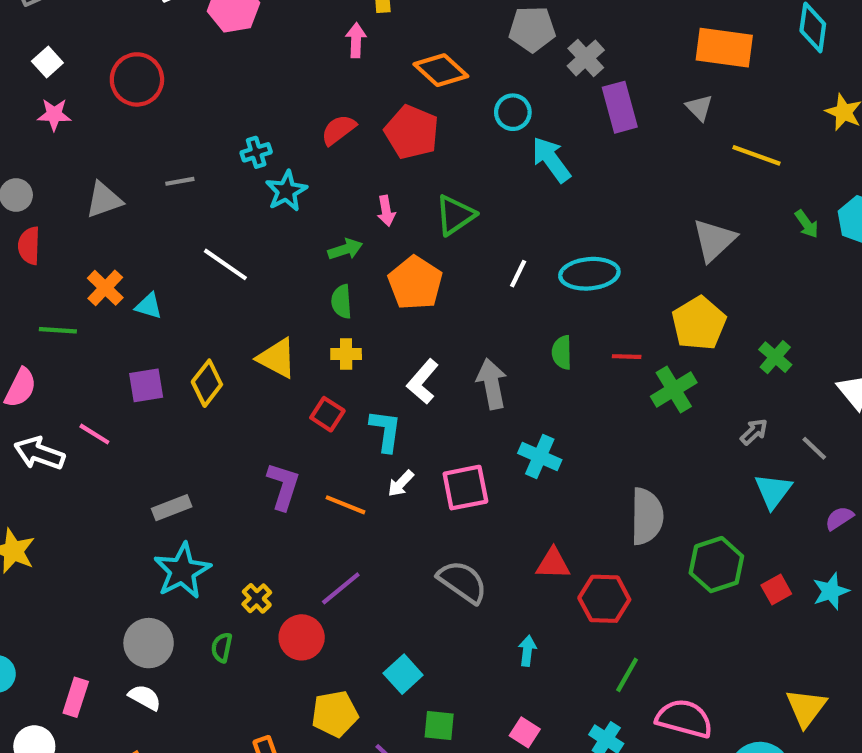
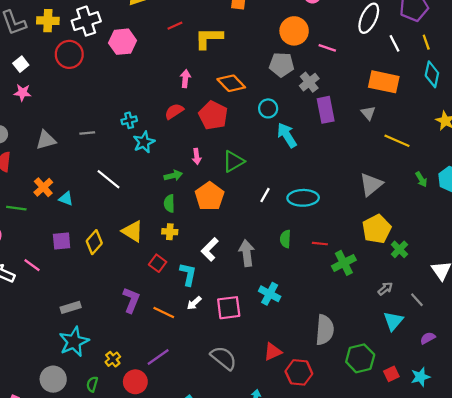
pink arrow: (356, 40) -> (185, 79), moved
red circle: (137, 79) -> (69, 54), moved
yellow pentagon: (699, 323) -> (377, 229), moved
red triangle: (553, 564) -> (273, 352), turned -30

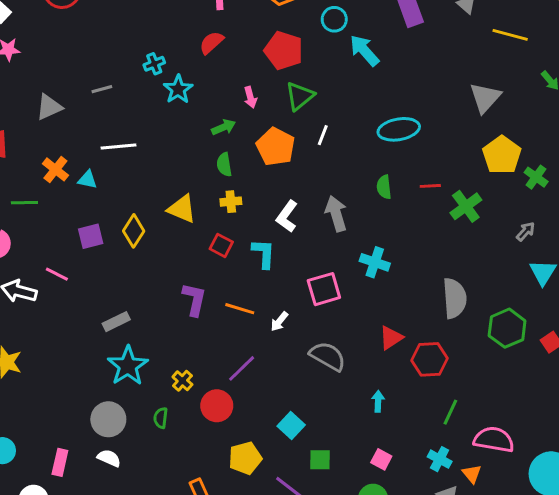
red pentagon: (213, 115) -> (284, 51), moved
white line: (108, 179) -> (119, 147), moved, turned -35
white line: (265, 195) -> (323, 135), moved
white arrow: (194, 303) -> (279, 321), moved

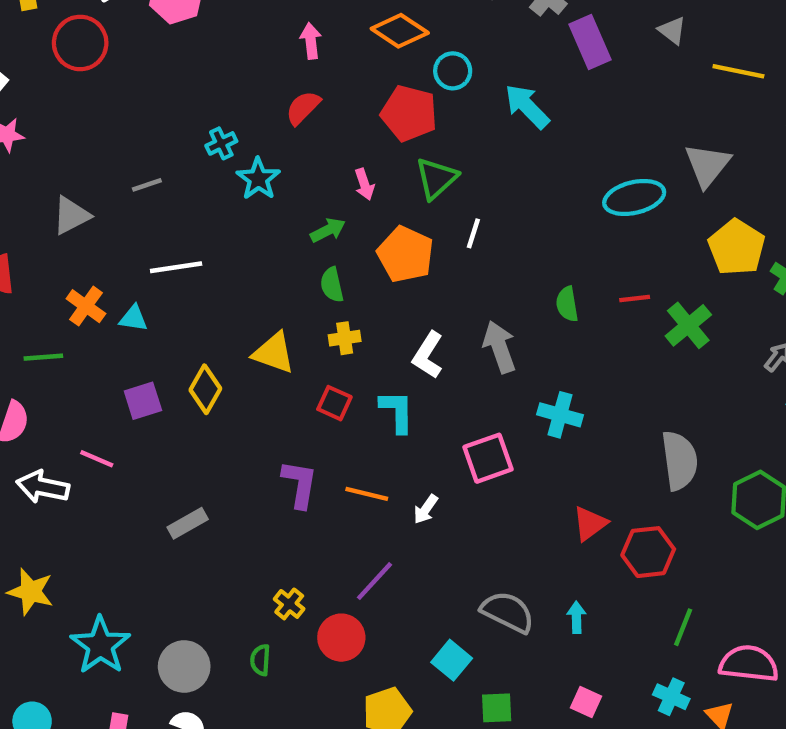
cyan circle: (334, 19) -> (453, 71), moved
cyan ellipse: (399, 129) -> (634, 197), moved
gray semicircle: (328, 356) -> (508, 612), moved
cyan star: (128, 366) -> (100, 645), moved

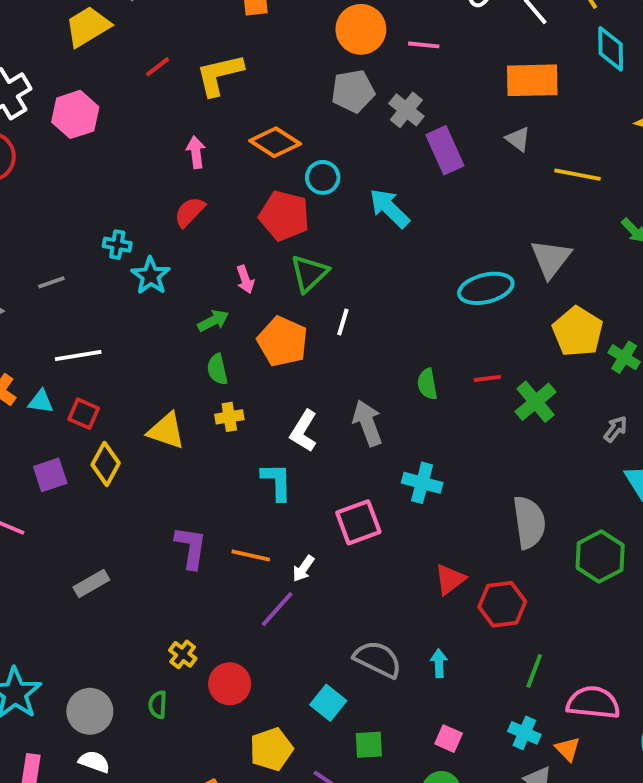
cyan cross: (221, 143) -> (117, 245), turned 36
red square: (334, 403) -> (84, 414), moved
purple line: (374, 581) -> (277, 609), moved

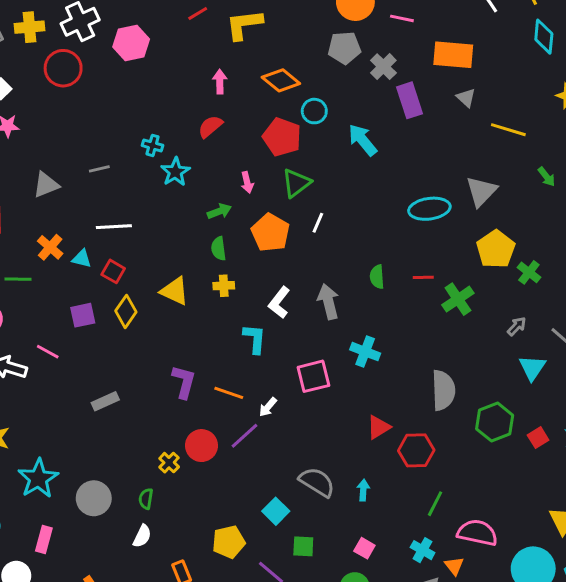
orange rectangle: (532, 80) -> (453, 55), moved
red circle: (230, 684) -> (201, 446), moved
white semicircle: (94, 762) -> (142, 536), moved, turned 90

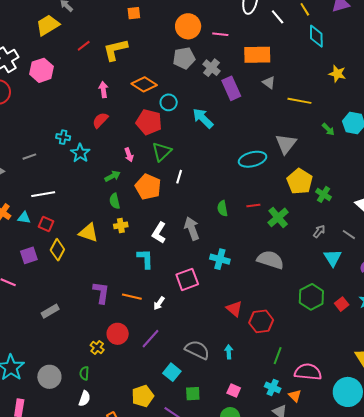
gray semicircle: (443, 390) -> (270, 260), moved, turned -64
red triangle: (378, 427) -> (234, 309), turned -42
purple line: (245, 436) -> (150, 339), moved

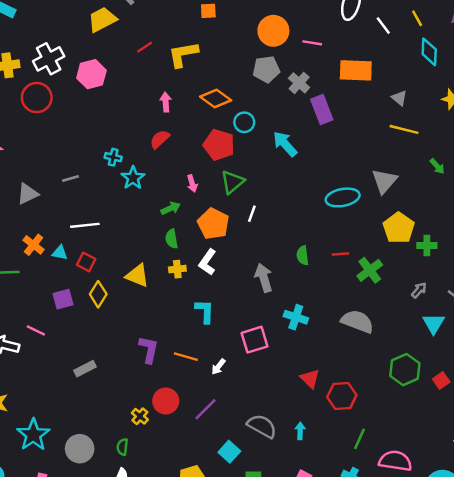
gray triangle: (269, 83) -> (399, 98), moved
green cross: (324, 194) -> (427, 246), turned -35
white L-shape: (159, 233) -> (207, 262), moved

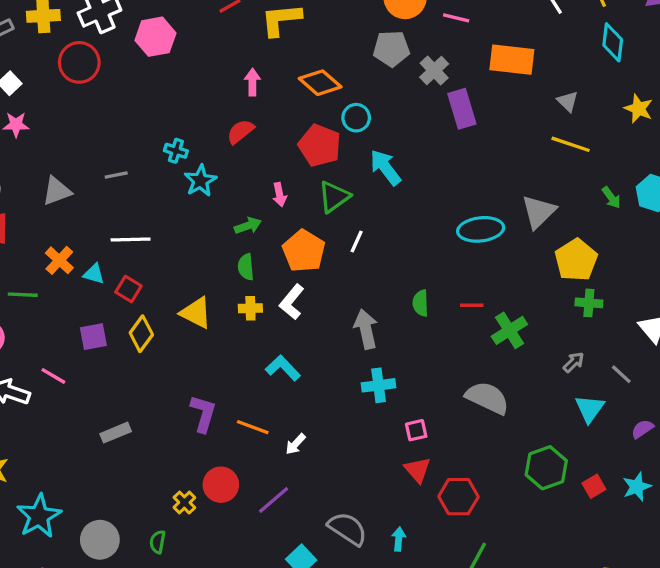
cyan arrow: (285, 144) -> (385, 167), moved
yellow pentagon: (399, 228) -> (576, 260), moved
cyan L-shape: (205, 311) -> (283, 368), turned -50
cyan cross: (296, 317) -> (379, 385), moved, turned -30
pink square: (255, 340) -> (416, 430), moved, size x0.6

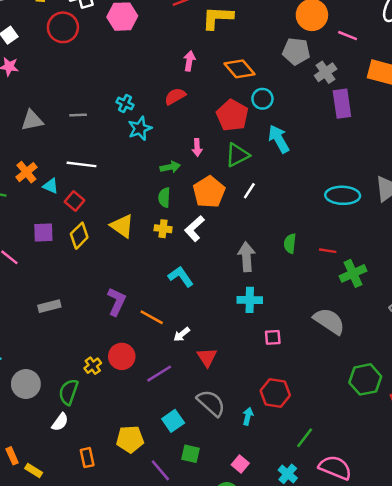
red triangle: (417, 470) -> (207, 357), moved
red hexagon: (458, 497) -> (275, 393), moved
green semicircle: (158, 542) -> (69, 392), size x1.5

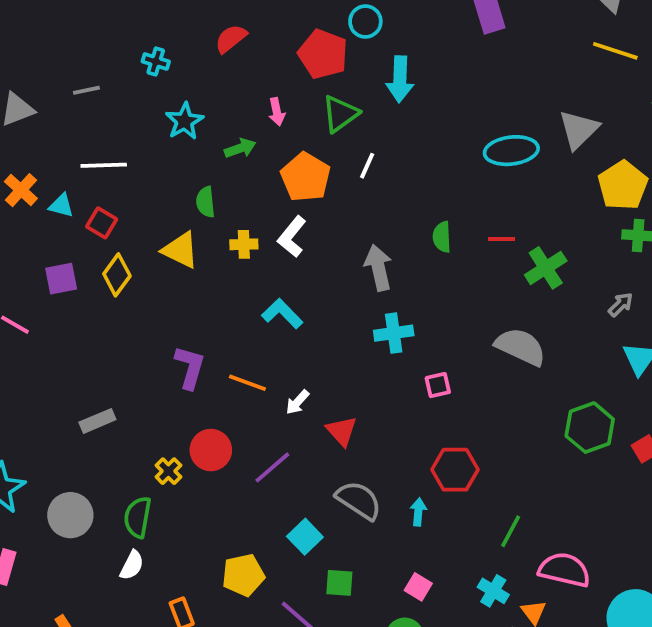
cyan star: (140, 128) -> (184, 121), moved
cyan arrow: (279, 139) -> (400, 79), turned -140
green semicircle: (164, 197) -> (205, 202), moved
gray rectangle: (49, 306) -> (97, 421), moved

